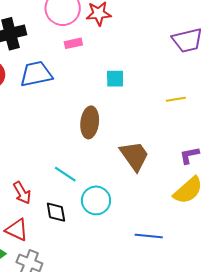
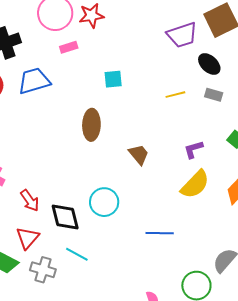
brown trapezoid: (134, 156) -> (139, 154), size x0.7
cyan line: (65, 174) -> (77, 254), moved
black diamond: (56, 212) -> (65, 217), size x1.4
red triangle: (17, 230) -> (28, 238), turned 50

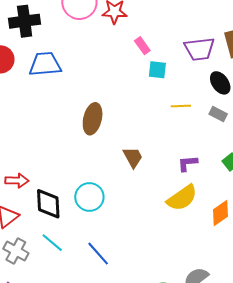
pink rectangle: (69, 47) -> (142, 46), moved, turned 60
cyan square: (113, 79) -> (157, 70), moved
red arrow: (30, 201) -> (17, 181), turned -65
blue line: (160, 233) -> (98, 254), moved, turned 36

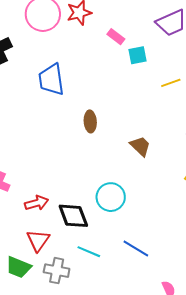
blue trapezoid: (45, 64) -> (51, 80), moved, turned -76
brown ellipse: (93, 119) -> (90, 121), size x0.7

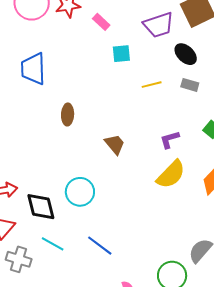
pink rectangle: (116, 37) -> (101, 22), moved

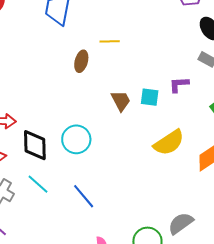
cyan square: (121, 54) -> (150, 97), moved
yellow line: (152, 85) -> (110, 41), moved
purple L-shape: (170, 139) -> (179, 84), moved

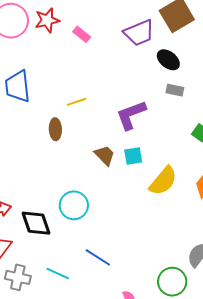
purple L-shape: (179, 84) -> (131, 115), moved, size x1.6
cyan square: (150, 97) -> (133, 156), moved
cyan line: (38, 184) -> (58, 273), moved

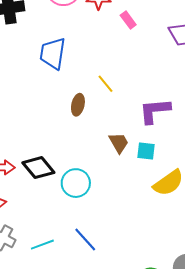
yellow line: (77, 102) -> (106, 84), turned 54
black diamond: (36, 223) -> (38, 168), moved, turned -36
cyan line: (58, 273) -> (42, 245), turned -60

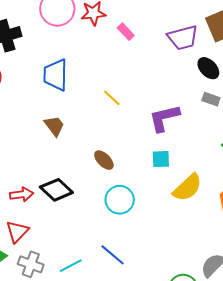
brown ellipse: (78, 105) -> (104, 160), moved, turned -50
brown trapezoid: (119, 143) -> (54, 126), moved
cyan circle: (76, 183) -> (120, 200), moved

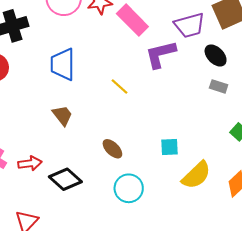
pink rectangle: (126, 32) -> (132, 20), size x1.8
purple L-shape: (164, 118) -> (161, 54), moved
red arrow: (22, 194) -> (30, 163), moved

